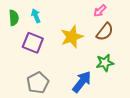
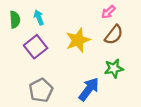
purple square: (33, 43) -> (36, 47), turned 30

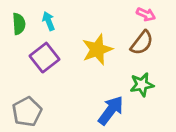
pink arrow: (108, 12) -> (146, 14), moved, turned -112
gray pentagon: (41, 90) -> (27, 112), moved

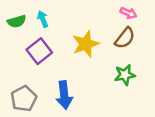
green semicircle: (19, 24) -> (17, 21), turned 78
blue arrow: (111, 110) -> (64, 95), moved, turned 136

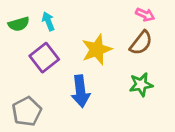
blue arrow: (64, 95) -> (81, 91), moved

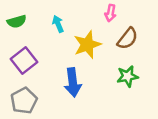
pink arrow: (145, 15) -> (110, 13), moved, turned 77
cyan arrow: (48, 21) -> (58, 24), moved
purple square: (44, 58) -> (24, 60), moved

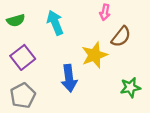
cyan arrow: (58, 24) -> (55, 23), size x1.5
yellow star: (87, 45) -> (94, 55), moved
green star: (128, 76) -> (130, 87), moved

